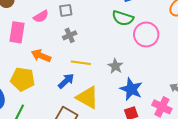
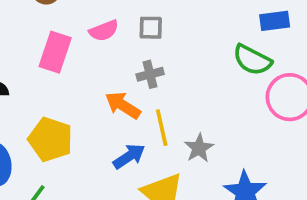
orange arrow: (41, 56) -> (123, 105), moved
yellow line: (81, 63) -> (162, 128), turned 60
gray star: (115, 66) -> (199, 148), moved

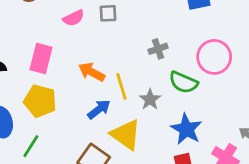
pink rectangle: (55, 52) -> (41, 59), moved
green semicircle: (252, 60) -> (183, 82), moved
gray cross: (150, 74) -> (158, 49), moved

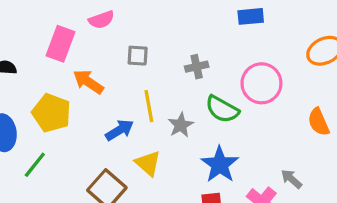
gray square: (108, 13) -> (138, 56), moved
pink rectangle: (41, 59) -> (61, 44), moved
orange arrow: (92, 72) -> (88, 82), moved
yellow triangle: (126, 135) -> (148, 163), size x0.7

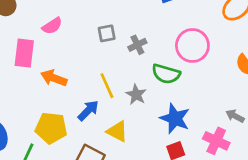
gray square: (138, 56) -> (107, 33), moved
yellow pentagon: (51, 113) -> (51, 128), moved

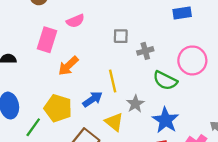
orange arrow: (54, 78) -> (68, 66), turned -75
gray star: (136, 95) -> (135, 104), moved

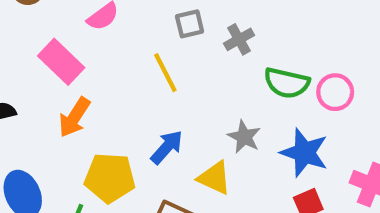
pink rectangle: (47, 40) -> (61, 62), turned -50
pink circle: (192, 60) -> (335, 92), moved, size x0.7
orange arrow: (68, 66) -> (74, 117), moved
yellow line: (113, 81) -> (165, 73), moved

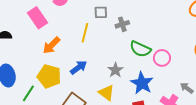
yellow line: (165, 73) -> (85, 33), turned 30
orange arrow: (74, 117) -> (51, 45), moved
yellow triangle: (214, 178) -> (106, 93), moved

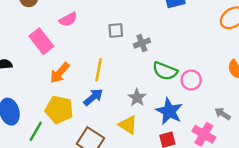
yellow line: (85, 33) -> (99, 70), moved

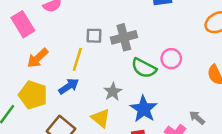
gray square: (116, 30) -> (94, 36), moved
gray cross: (142, 43) -> (124, 37), size x1.5
pink circle: (191, 80) -> (171, 59), moved

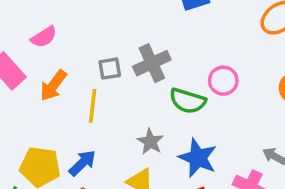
orange arrow: (38, 58) -> (53, 86), moved
blue arrow: (69, 86) -> (82, 163), moved

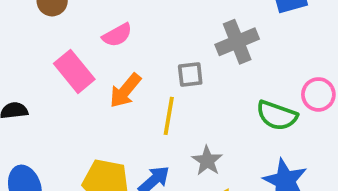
gray cross: (152, 63) -> (237, 42), moved
gray star: (150, 142) -> (207, 161), moved

